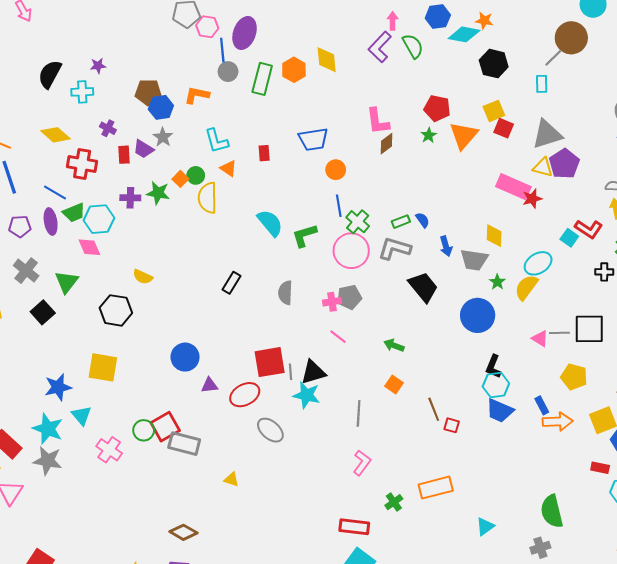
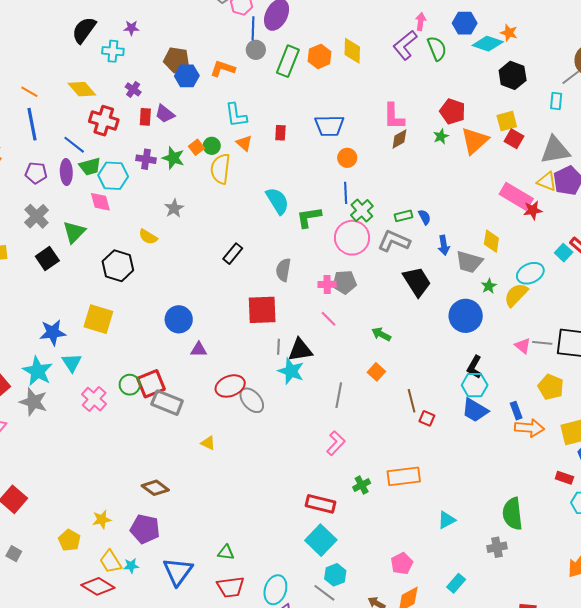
gray star: (163, 137) -> (174, 208), moved
red square: (270, 362) -> (262, 310), moved
red ellipse: (245, 395) -> (230, 386), moved

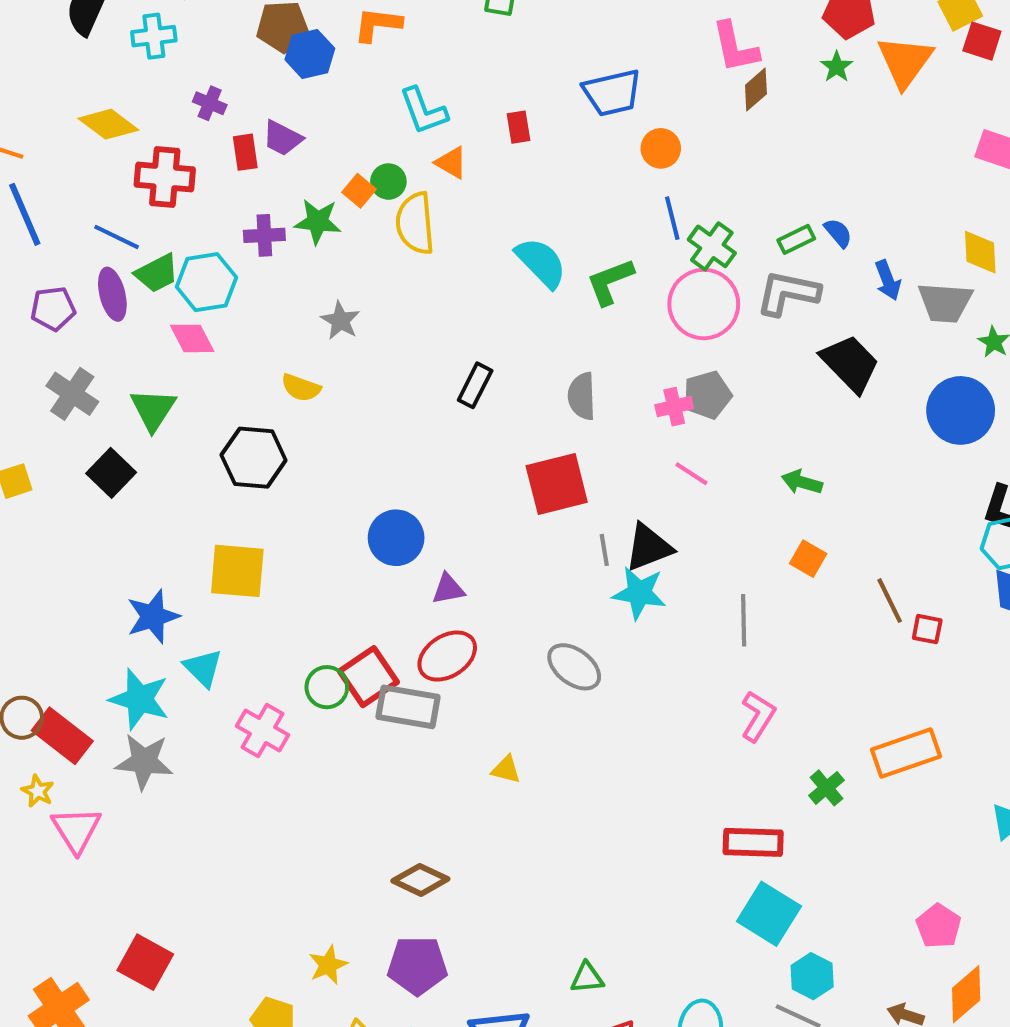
red ellipse: (230, 386) -> (447, 656), moved

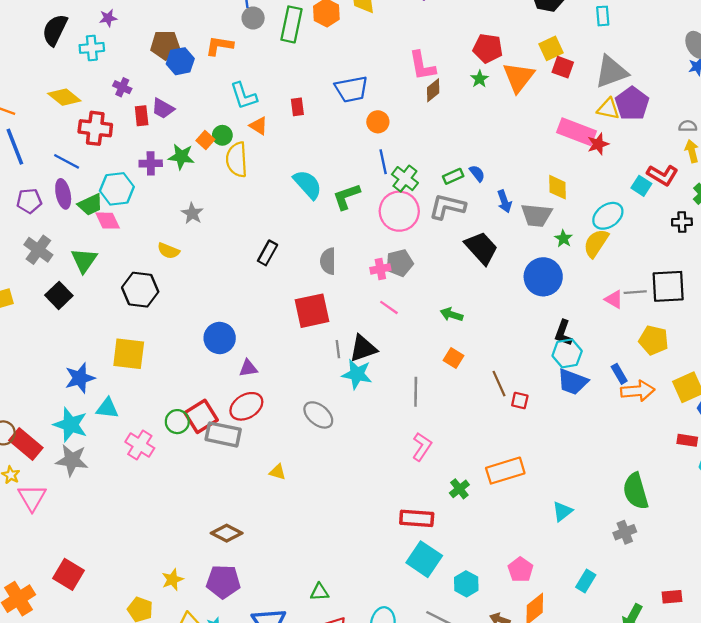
green trapezoid: (157, 273) -> (90, 205), moved
cyan triangle: (203, 668) -> (107, 408), turned -40
cyan hexagon: (812, 976) -> (466, 584), moved

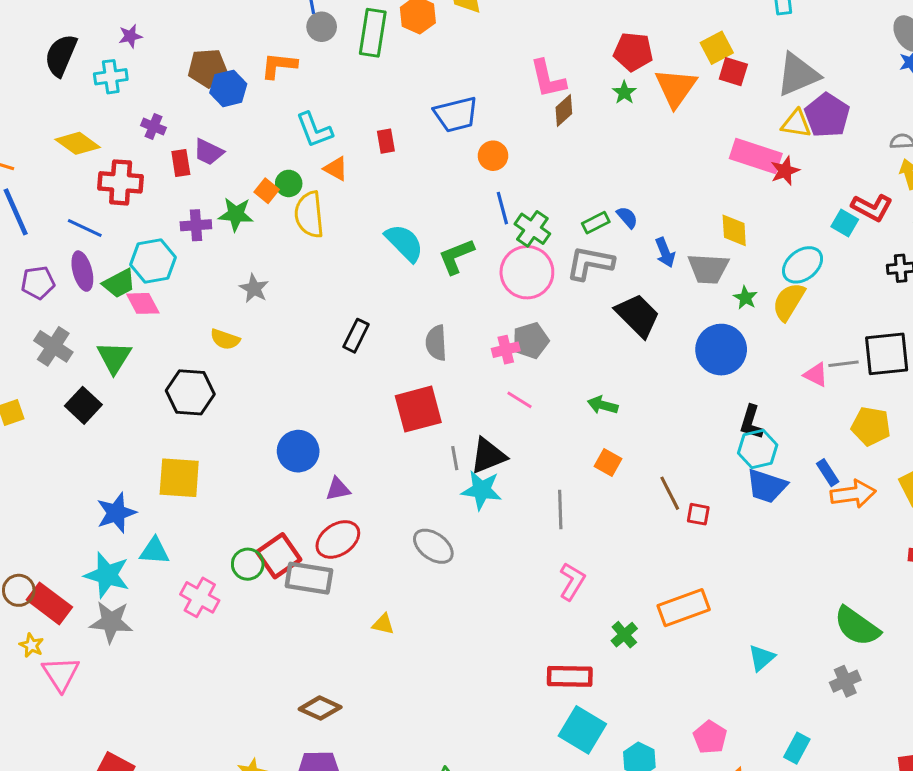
green semicircle: (636, 491) -> (857, 626), turned -36

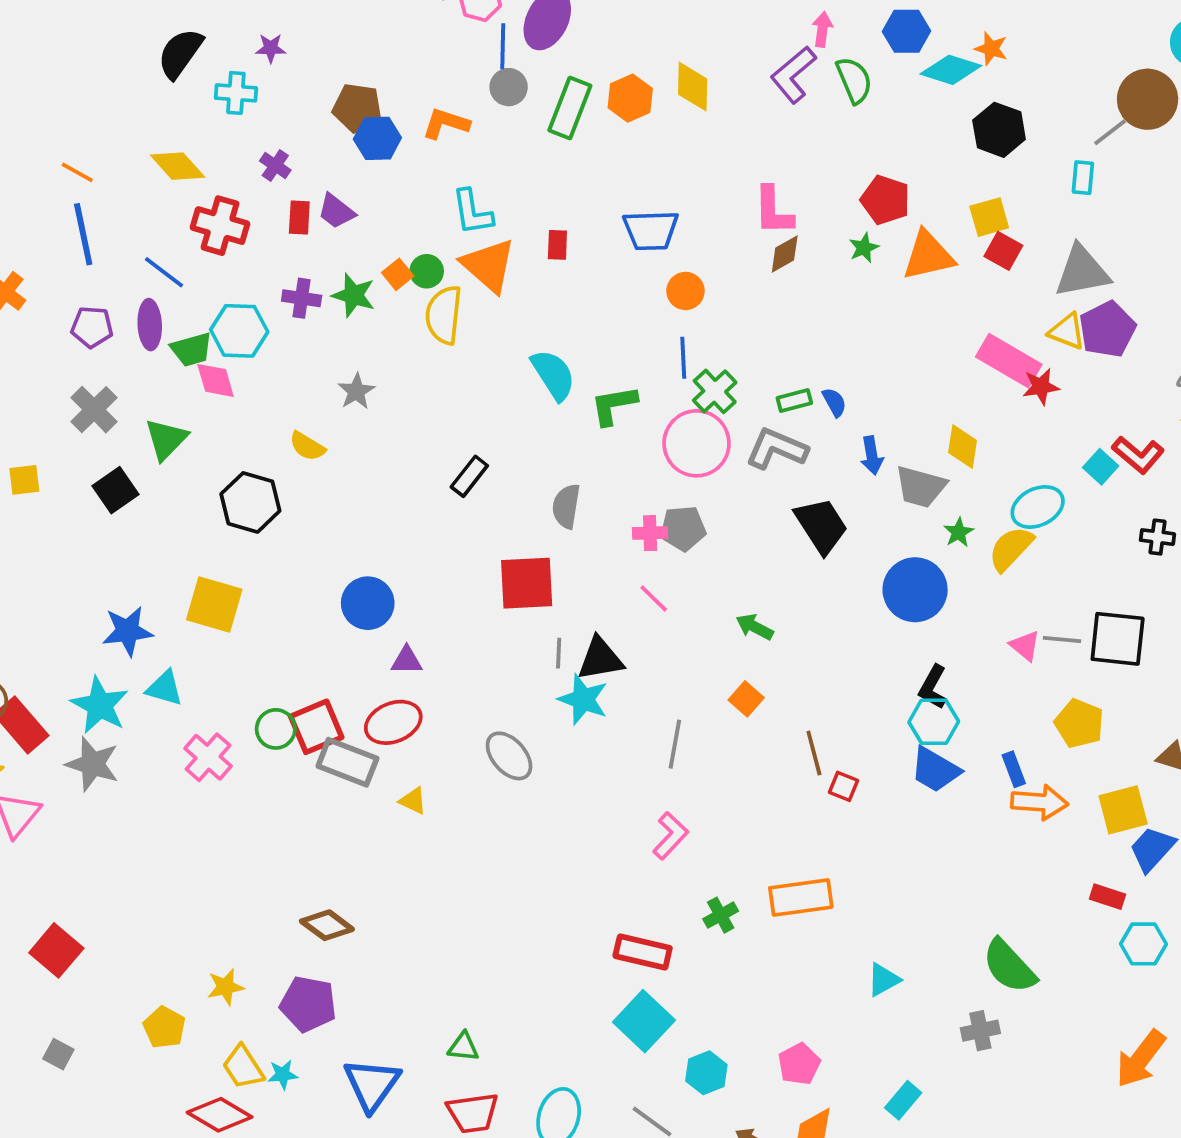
orange triangle: (676, 88) -> (928, 256), turned 30
orange triangle: (336, 169) -> (489, 265), size x1.8
yellow triangle: (383, 624) -> (413, 801), moved

